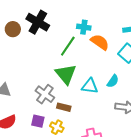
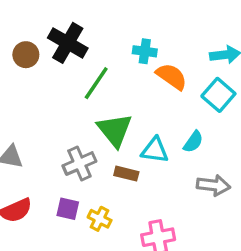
green line: (68, 46) -> (96, 83), moved
gray cross: (45, 94) -> (79, 164), turned 30
brown rectangle: (64, 107) -> (126, 174), moved

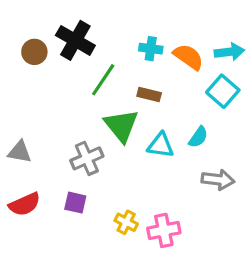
orange semicircle: (172, 76) -> (188, 57), moved
brown rectangle: (126, 174) -> (149, 94), moved
yellow cross: (100, 219) -> (126, 222), moved

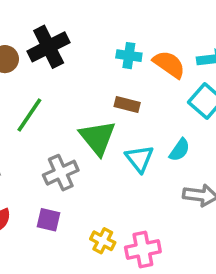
black cross: (75, 40) -> (49, 47), turned 33
green line: (103, 80) -> (29, 115), moved
cyan triangle: (161, 145) -> (139, 159), turned 44

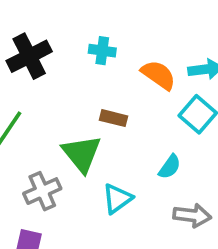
cyan cross: (129, 56) -> (102, 51), moved
cyan triangle: (139, 159) -> (117, 199), moved, turned 32

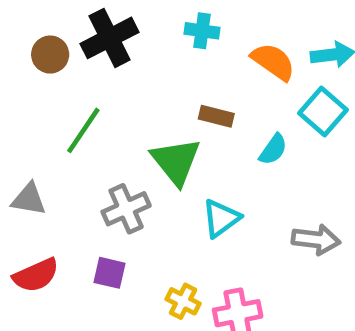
cyan semicircle: (170, 167) -> (273, 149), moved

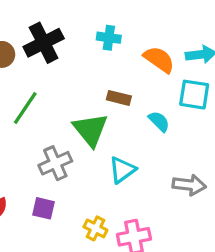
cyan square: (323, 111) -> (194, 95), turned -32
cyan semicircle: (273, 149) -> (159, 121), turned -80

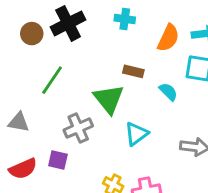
orange semicircle: (159, 59) -> (168, 38), turned 80
purple square: (44, 208) -> (58, 160), moved

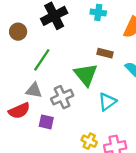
brown circle: (32, 34) -> (18, 32), moved
gray triangle: (19, 122) -> (34, 90), moved
red semicircle: (23, 169) -> (19, 111), moved

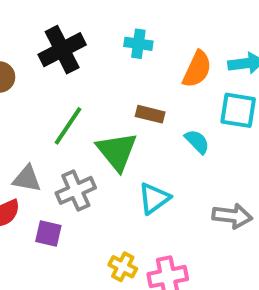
green line: (42, 60) -> (68, 126), moved

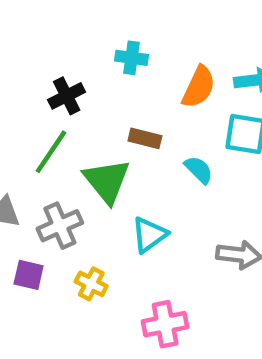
black cross: (62, 50) -> (67, 96), moved, size x0.7
yellow cross: (123, 267) -> (91, 284), moved

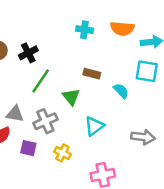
orange semicircle: (199, 87) -> (122, 28), moved, turned 70
black cross: (67, 96) -> (28, 53), moved
green triangle: (107, 181) -> (71, 97), size x0.7

